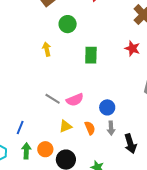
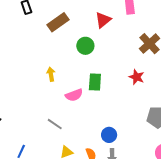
green circle: (68, 24) -> (85, 46), moved
pink semicircle: (75, 100) -> (74, 95), moved

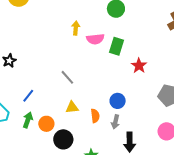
red star: (137, 77) -> (139, 66), moved
pink semicircle: (74, 95) -> (95, 39), moved

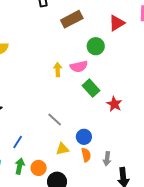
pink semicircle: (95, 39) -> (79, 67), moved
green rectangle: (117, 46) -> (91, 88), moved, turned -54
red star: (139, 66) -> (114, 104), moved
blue circle: (118, 101) -> (84, 137), moved

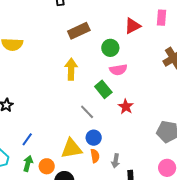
brown rectangle: (72, 19) -> (79, 31), moved
pink semicircle: (79, 67) -> (118, 70), moved
yellow arrow: (58, 70) -> (71, 69), size x1.5
gray line: (55, 120) -> (87, 112), moved
yellow triangle: (62, 149) -> (71, 149), size x1.6

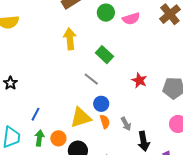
pink semicircle: (118, 70) -> (131, 19), moved
red star: (126, 107) -> (139, 80), moved
gray arrow: (116, 161) -> (126, 124), turned -32

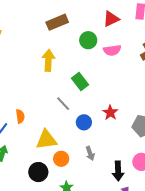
blue circle: (101, 104) -> (84, 122), moved
orange semicircle: (105, 122) -> (20, 116), moved
orange circle: (58, 138) -> (61, 159), moved
black arrow: (144, 141) -> (118, 171), moved

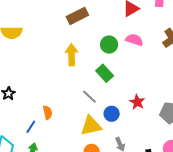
green circle: (88, 40) -> (109, 45), moved
pink semicircle: (112, 50) -> (134, 40), turned -150
yellow triangle: (46, 140) -> (91, 126), moved

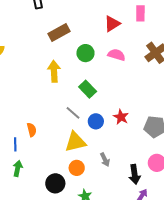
green circle: (109, 45) -> (85, 53), moved
blue circle: (112, 114) -> (96, 121), moved
blue line: (31, 127) -> (15, 144), turned -32

